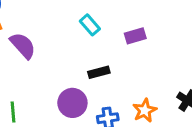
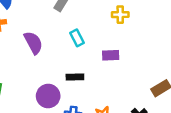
purple semicircle: (23, 46) -> (33, 43), moved

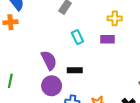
purple semicircle: (33, 43) -> (49, 60), moved
purple rectangle: (111, 55) -> (108, 39), moved

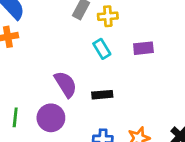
yellow cross: (115, 18) -> (108, 16), moved
purple circle: (52, 86) -> (51, 118), moved

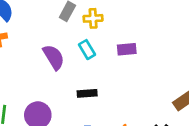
purple semicircle: (66, 84) -> (54, 57), moved

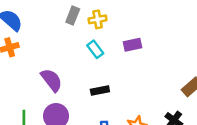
purple semicircle: (54, 57) -> (52, 80), moved

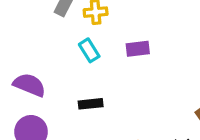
purple semicircle: (52, 80) -> (29, 85), turned -35

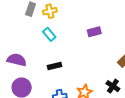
purple rectangle: (138, 49) -> (94, 32), moved

